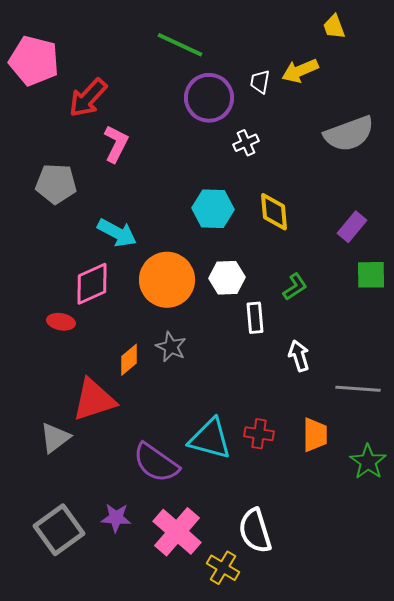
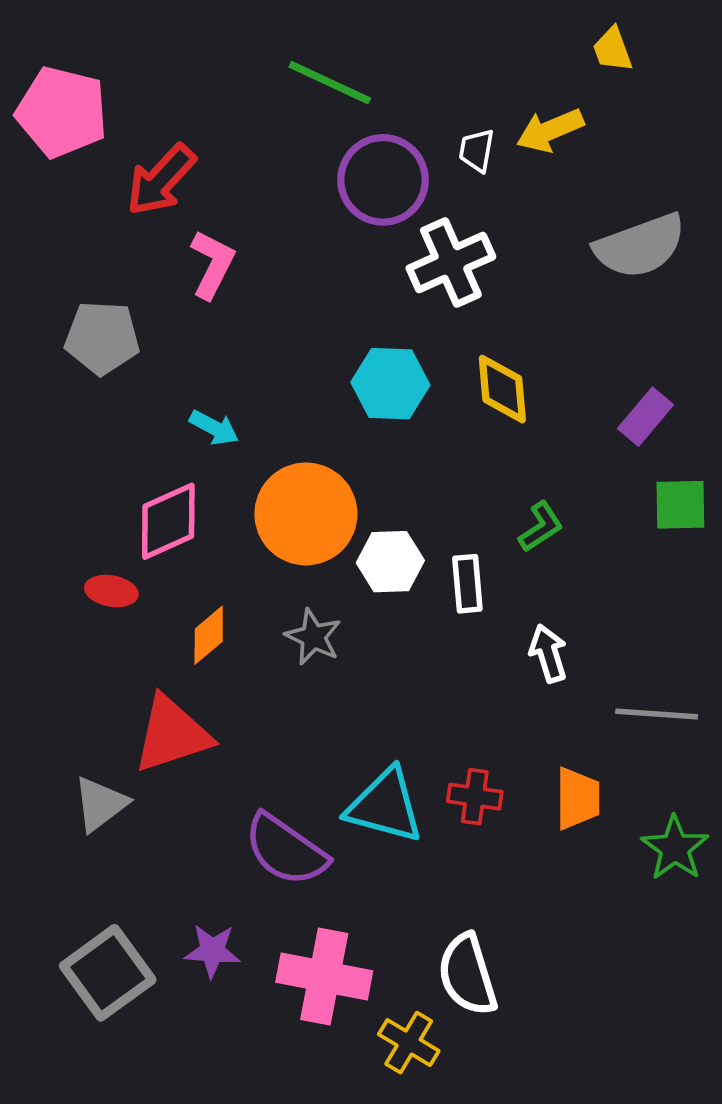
white cross: (246, 143) -> (451, 262), size x1.8
cyan arrow: (117, 233) -> (214, 428), size x0.7
white hexagon: (227, 278) -> (390, 562), moved
orange diamond: (129, 360) -> (209, 635), moved
pink cross: (177, 532) -> (324, 976), turned -30

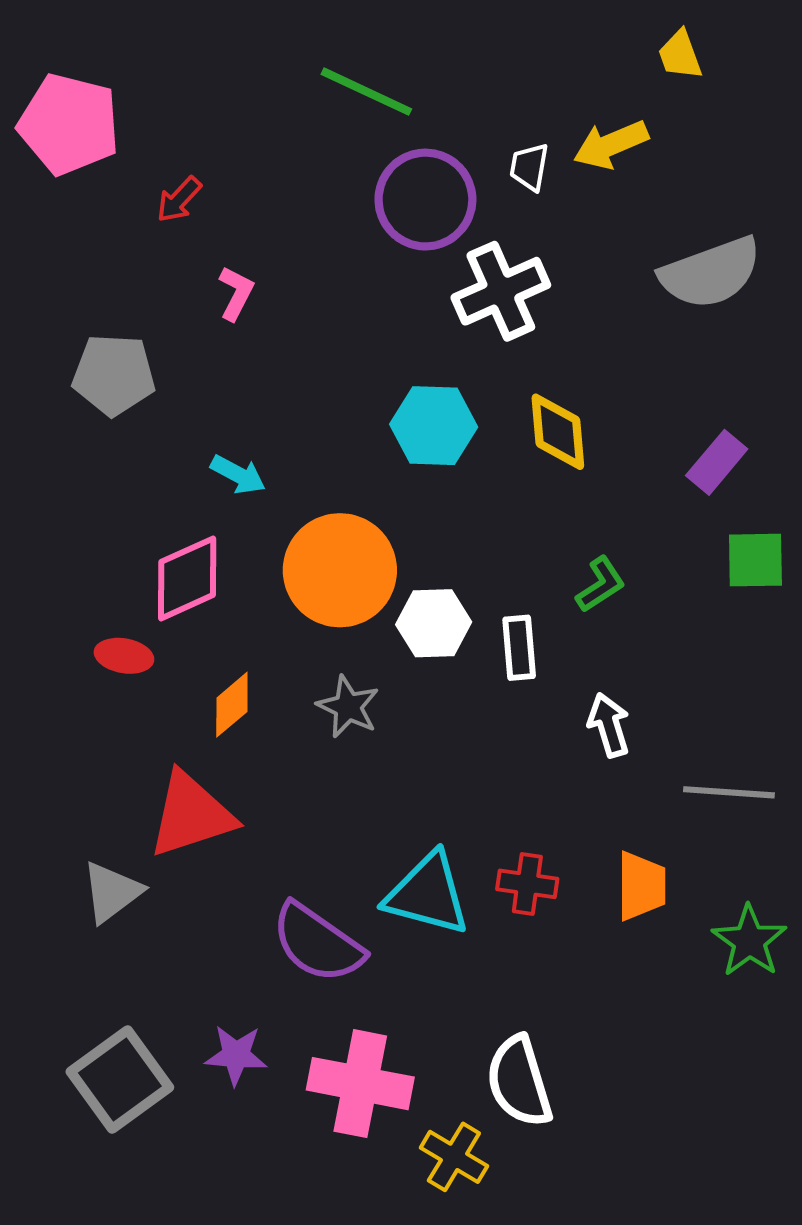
red arrow: (161, 180) -> (179, 200), size x0.6
pink L-shape: (212, 264) -> (236, 293), size x0.7

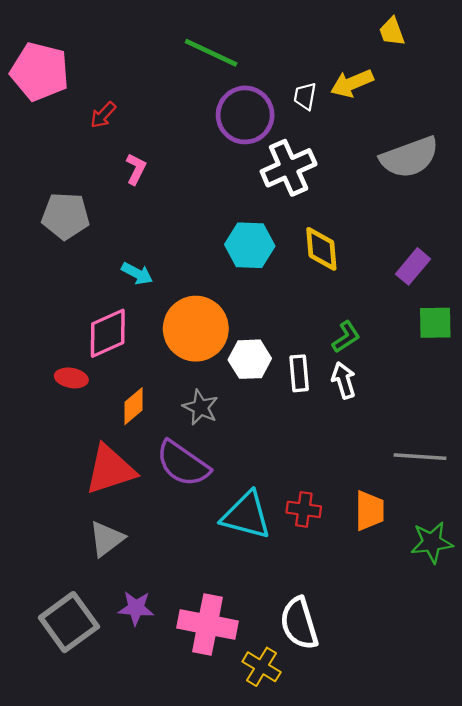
white arrow: (609, 725) -> (344, 380), moved
gray triangle: (112, 892) -> (107, 539), moved
green star: (749, 941) -> (432, 542), turned 30
purple semicircle: (317, 943) -> (183, 464), moved

